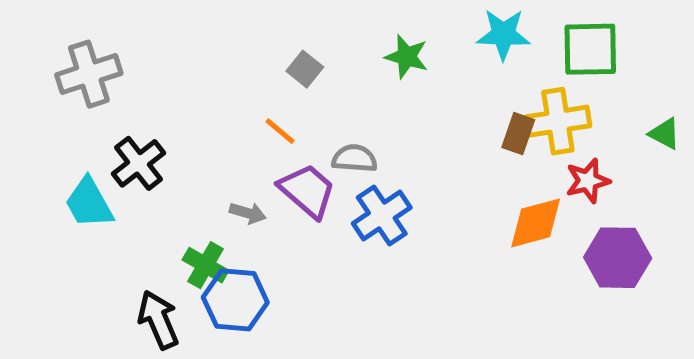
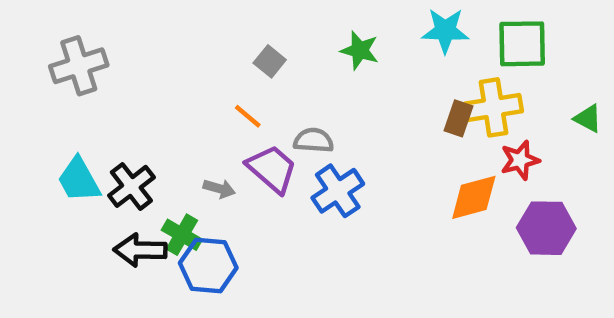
black cross: (139, 163) -> (131, 186), moved
black arrow: (158, 320) -> (140, 250), moved, turned -66

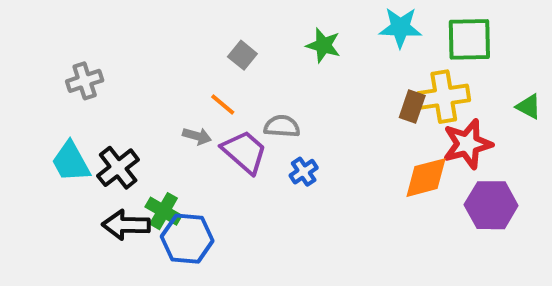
gray cross: (79, 66) -> (85, 81), moved, size x0.7
red star: (520, 160) -> (467, 144), size x1.4
gray arrow: (219, 189) -> (197, 136), moved
blue cross: (338, 191) -> (304, 172), size x0.6

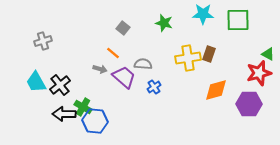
yellow cross: (444, 97) -> (188, 58), moved
red star: (467, 144) -> (259, 73), moved

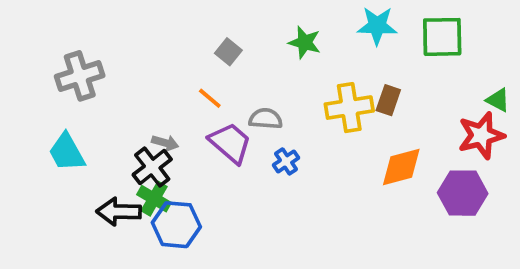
gray cross: (43, 41) -> (80, 76), size x1.4
gray arrow: (100, 69) -> (165, 143), moved
black cross: (60, 85) -> (152, 167), moved

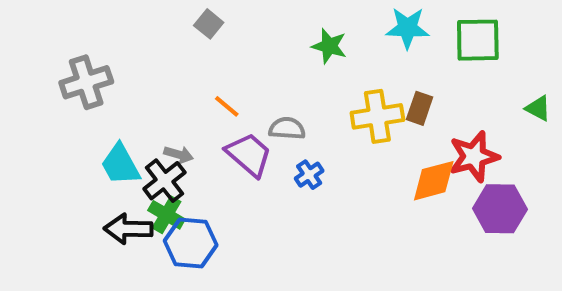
gray square: (228, 52) -> (209, 24), moved
red star: (481, 135) -> (474, 157), moved
cyan trapezoid: (67, 152) -> (120, 165), moved

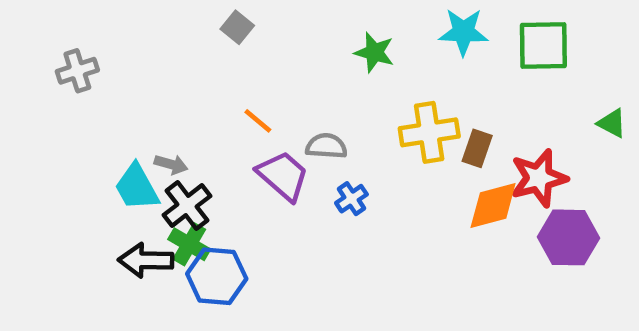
gray cross: (86, 82) -> (77, 71), moved, size x0.7
brown rectangle: (420, 108) -> (477, 148), moved
gray arrow: (179, 155) -> (171, 164), moved

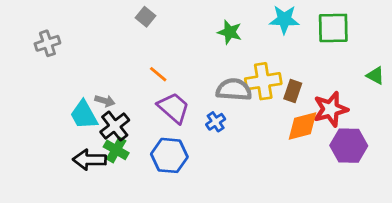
gray semicircle: (326, 146) -> (234, 90), moved, size x1.4
blue hexagon: (217, 276) -> (169, 155), moved

